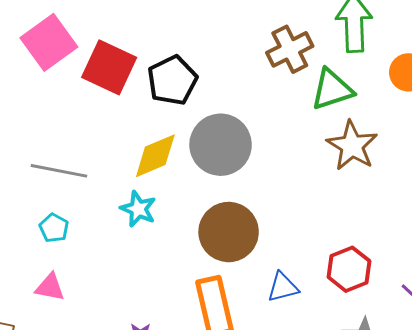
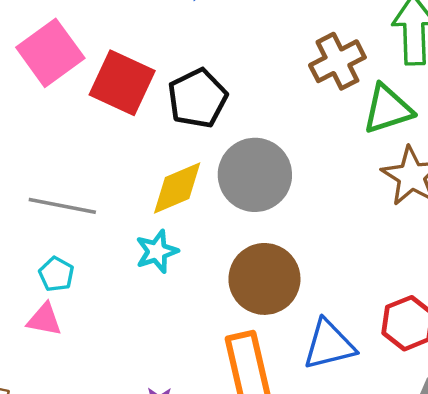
cyan star: (138, 209) -> (157, 251), turned 30
pink triangle: (50, 287) -> (44, 320), moved
blue triangle: (283, 287) -> (329, 345), size x1.4

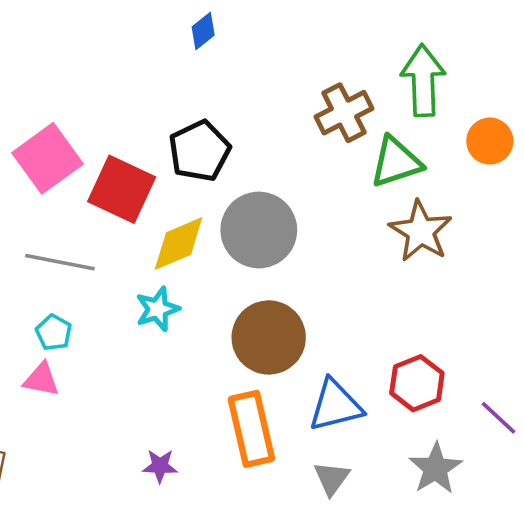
pink square: (50, 53) -> (48, 158), moved
red square: (122, 83) -> (122, 189), moved

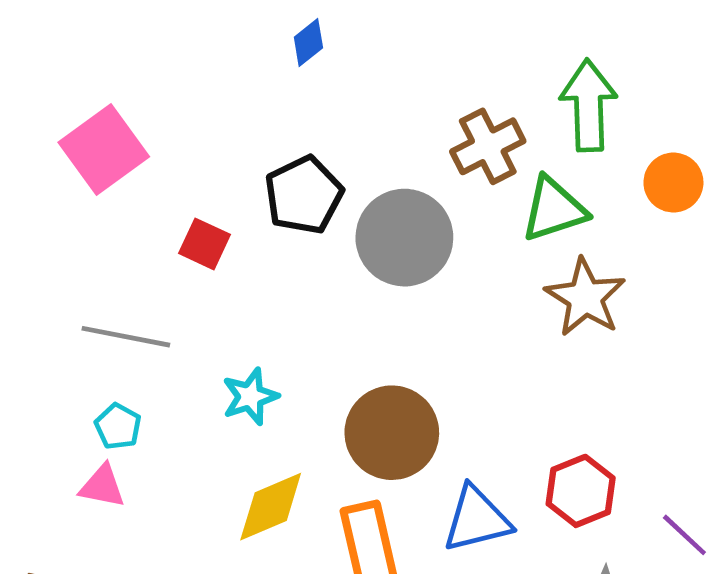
pink square: (48, 158) -> (104, 149), moved
red square: (122, 189) -> (205, 244), size x0.6
gray circle: (259, 230) -> (404, 238), moved
yellow diamond: (178, 244) -> (271, 507), moved

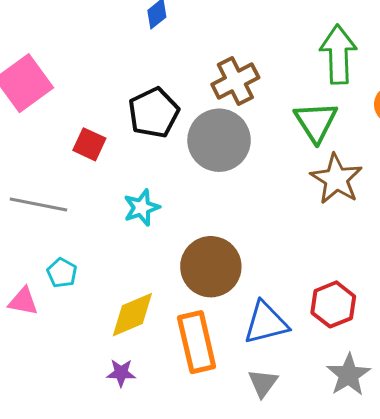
brown cross: (488, 146) -> (235, 81), moved
green triangle: (554, 209) -> (316, 122), turned -45
cyan star: (250, 397) -> (141, 208), moved
cyan pentagon: (118, 426) -> (62, 273), moved

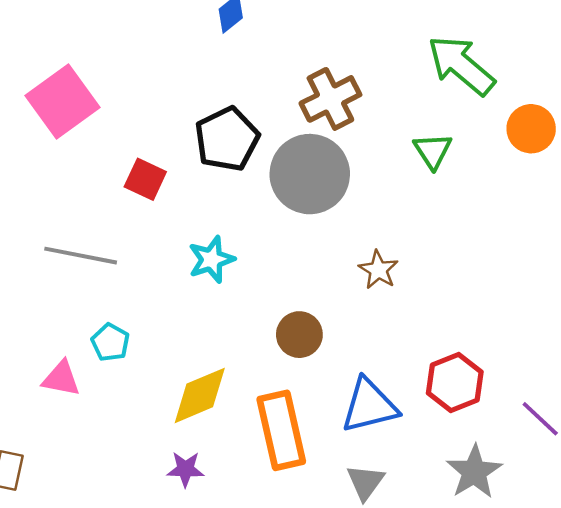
green arrow: (338, 54) -> (461, 65), turned -48
green triangle: (316, 122) -> (433, 151), size x0.7
brown star: (336, 179) -> (378, 270), moved, size x0.6
brown circle: (211, 267) -> (299, 335), size x0.6

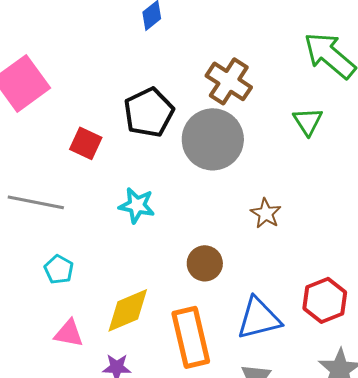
brown cross: (330, 99) -> (229, 81), turned -30
cyan star: (211, 259) -> (137, 205), turned 30
pink triangle: (61, 379) -> (69, 333), moved

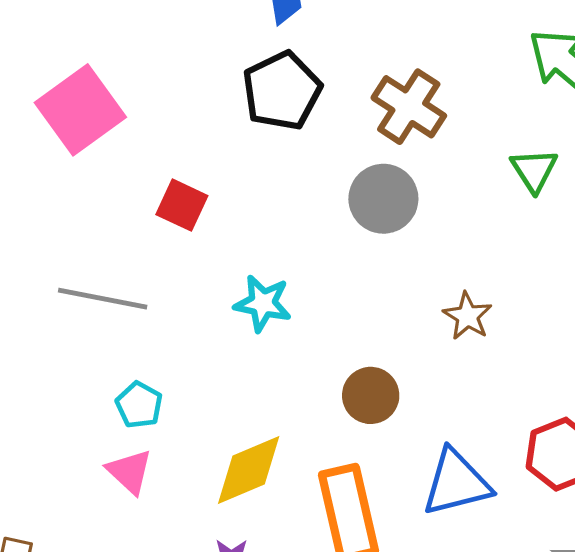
black pentagon: (149, 112) -> (282, 91), moved
gray circle: (213, 139) -> (383, 199), size x0.7
pink triangle: (69, 333) -> (130, 472), moved, turned 32

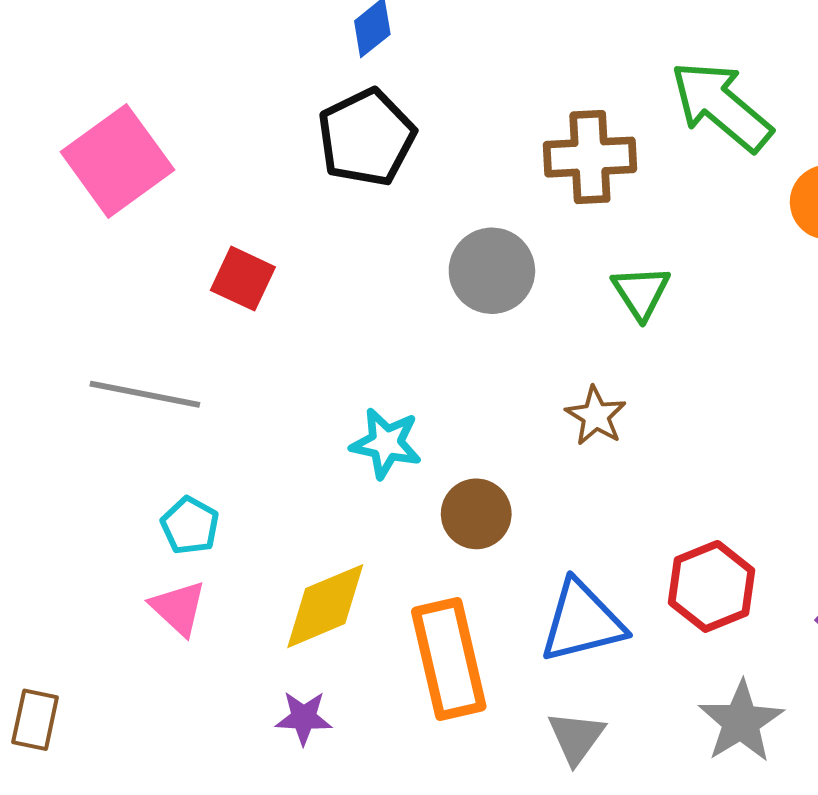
brown cross: (409, 107) -> (590, 157), moved, turned -36
green triangle: (534, 170) -> (641, 292), moved
cyan star: (263, 303) -> (386, 443), moved

